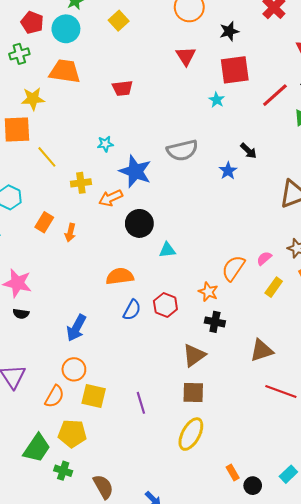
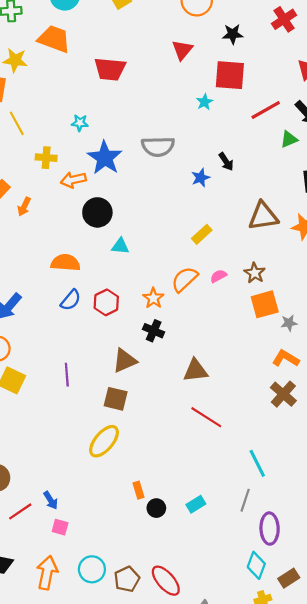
red trapezoid: (122, 88) -> (110, 69), size x1.4
yellow rectangle: (274, 287) -> (202, 234), moved
purple line: (141, 403) -> (67, 375), moved

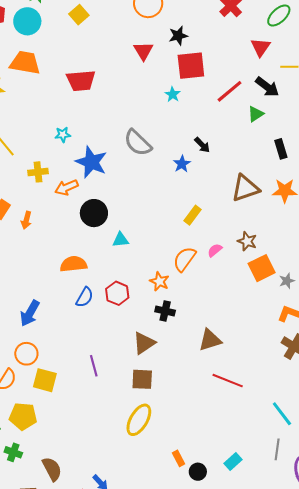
black star: (233, 34) -> (178, 36), moved
gray semicircle: (158, 146) -> (138, 143), turned 56

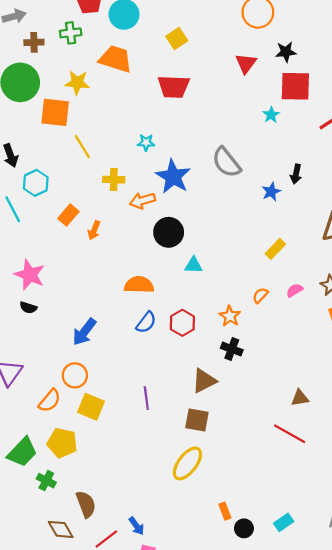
yellow square: (79, 15) -> (177, 38), moved
black arrow: (202, 145) -> (296, 174), turned 48
orange semicircle: (184, 259) -> (260, 295), size x0.6
brown triangle: (210, 340) -> (300, 398), moved, size x0.7

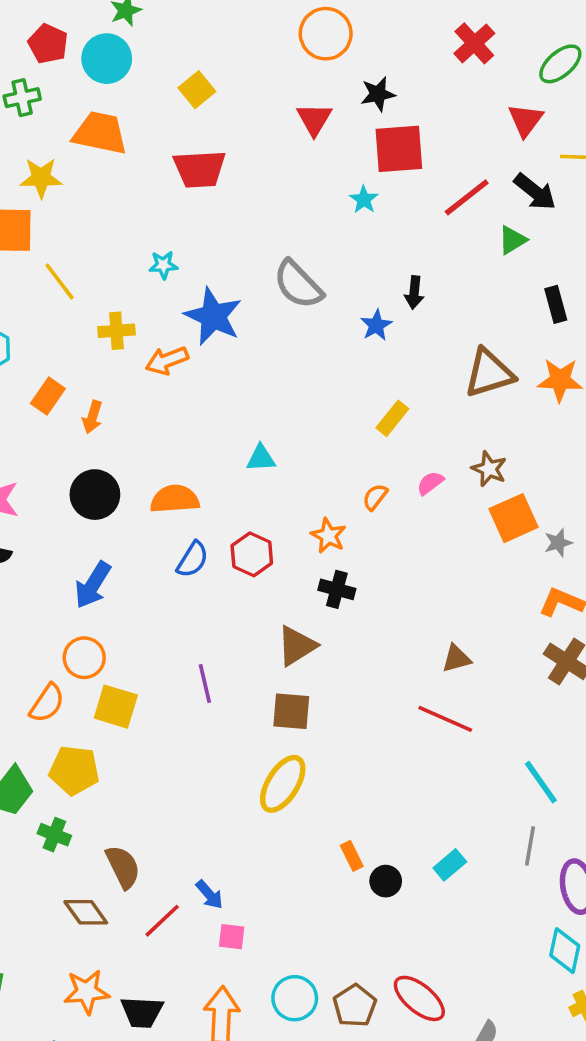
black circle: (169, 232) -> (95, 495), moved

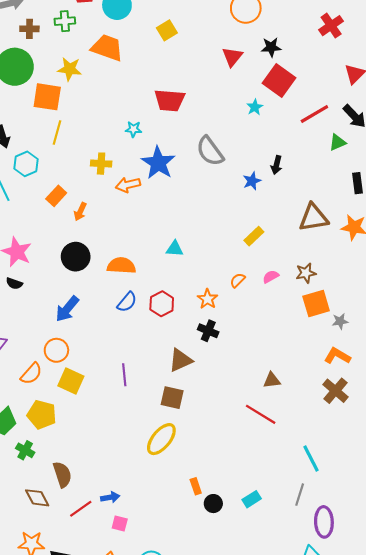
red square: (399, 149) -> (279, 81), turned 32
red trapezoid: (200, 169) -> (170, 100), moved
yellow line: (60, 282) -> (57, 132), moved, turned 45
brown star: (489, 469) -> (306, 273), turned 30
blue arrow: (209, 895) -> (110, 497), turned -66

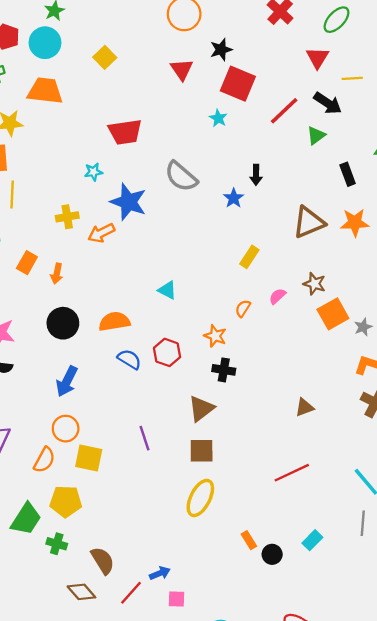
cyan triangle: (175, 249) -> (167, 290), turned 36
brown star: (306, 273) -> (314, 284), turned -30
blue semicircle: (127, 302) -> (129, 359), turned -85
red line: (261, 414) -> (292, 473), moved, turned -44

